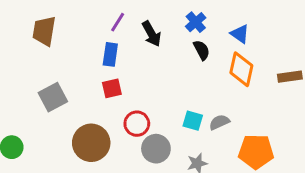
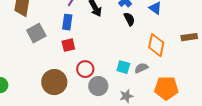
orange diamond: (241, 69) -> (156, 45), moved
gray square: (53, 97) -> (36, 33), moved

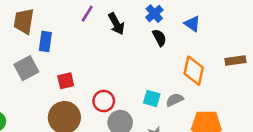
blue rectangle: (67, 22) -> (45, 41), moved
gray square: (36, 33) -> (26, 68), moved
red square: (68, 45) -> (66, 81), moved

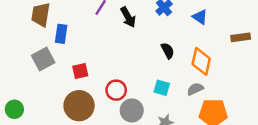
black semicircle: (159, 38) -> (168, 51), moved
brown rectangle: (235, 60) -> (241, 37), moved
gray semicircle: (175, 100) -> (195, 89), moved

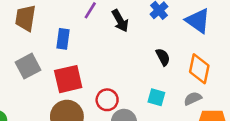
blue triangle: (200, 17) -> (198, 21), size x1.5
blue rectangle: (61, 34) -> (63, 39), moved
red square: (80, 71) -> (68, 79), size x1.6

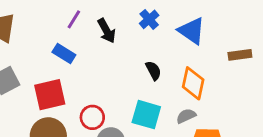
blue rectangle: (63, 39) -> (64, 53), moved, turned -66
cyan square: (156, 97) -> (146, 115), size x1.5

